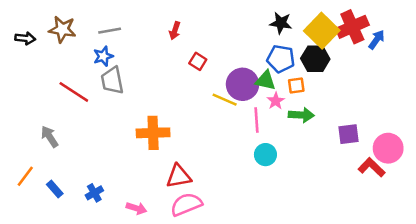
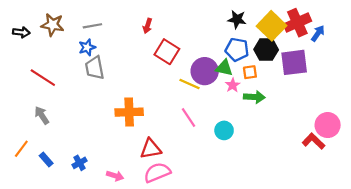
red square: (198, 61) -> (167, 52), size x1.6
red line: (74, 92) -> (43, 78), moved
pink line: (257, 120) -> (188, 117), moved, turned -30
purple square: (349, 134) -> (294, 62), moved, size x1.5

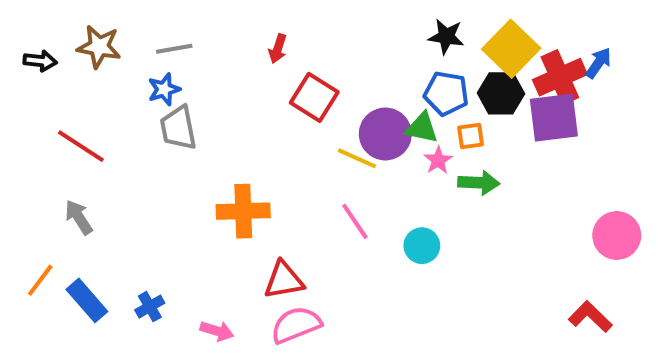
red cross: (297, 23) -> (560, 77), moved
red L-shape: (314, 141) -> (590, 317), moved
blue rectangle: (46, 160) -> (87, 300), size x1.5

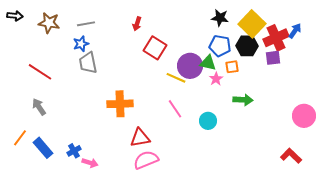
black arrow: (40, 61) -> (15, 16), moved
purple square: (554, 118) -> (273, 58), size x0.6
green arrow: (479, 183) -> (243, 100), moved
pink arrow: (217, 331) -> (90, 163), moved

